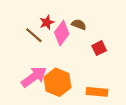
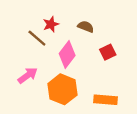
pink diamond: (62, 33) -> (67, 54), moved
pink arrow: (34, 77) -> (28, 75), moved, size x0.7

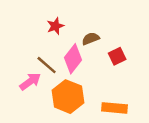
brown semicircle: (86, 27) -> (91, 39), moved, turned -42
brown line: (37, 38) -> (47, 65), moved

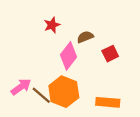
brown line: (47, 65) -> (41, 95), moved
pink arrow: (30, 81) -> (21, 87), moved

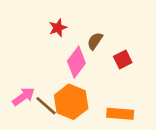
brown semicircle: (85, 37) -> (95, 41), turned -35

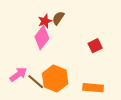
brown semicircle: (95, 41) -> (58, 18), moved
pink diamond: (76, 62) -> (42, 38), moved

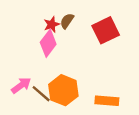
red square: (95, 46) -> (106, 30), moved, size x1.6

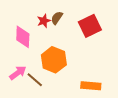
pink diamond: (48, 43) -> (23, 37), moved, turned -35
orange hexagon: (63, 90) -> (54, 60), moved

